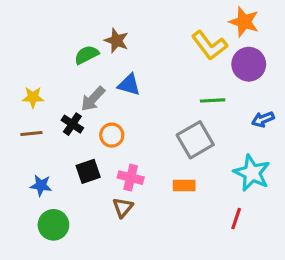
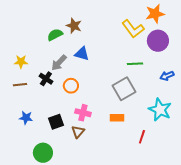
orange star: (244, 22) -> (155, 14), turned -30
black square: (88, 171) -> (56, 122), moved
red line: (236, 219) -> (142, 137), moved
green circle: (53, 225) -> (43, 153), moved

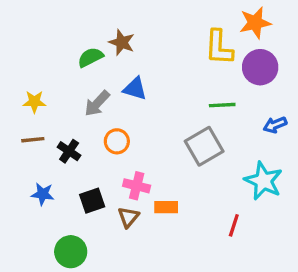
yellow L-shape: (133, 29) -> (219, 47), turned 40
black cross: (46, 79) -> (69, 151), moved
orange rectangle: (117, 118) -> (166, 207), moved

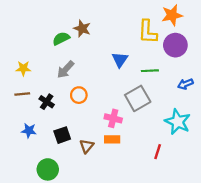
blue triangle: (135, 89) -> (120, 60), moved, turned 49
pink cross: (137, 186) -> (113, 118), moved

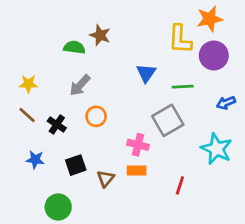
green semicircle: (61, 38) -> (74, 47), turned 35
brown line: (22, 94) -> (27, 115), turned 48
red line: (158, 152) -> (180, 185), moved

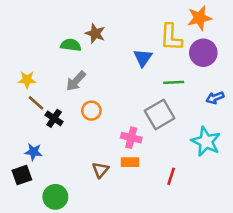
blue triangle: (146, 73) -> (143, 58), moved
brown line: (27, 115) -> (36, 103), moved
black square: (76, 165) -> (22, 175), moved

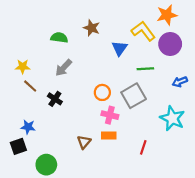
brown star: (95, 33) -> (92, 28), moved
yellow L-shape: (171, 37) -> (143, 31), turned 140
orange circle: (91, 111) -> (102, 92), moved
black cross: (54, 118) -> (55, 99), moved

